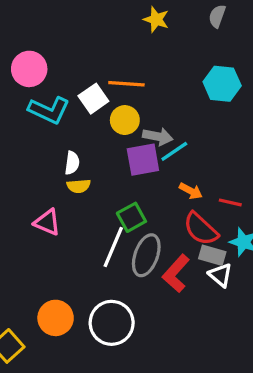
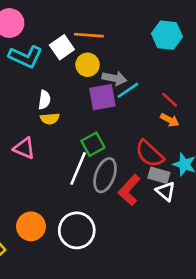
orange arrow: (191, 191) -> (170, 120), moved
red line: (230, 202) -> (170, 100), moved, turned 30

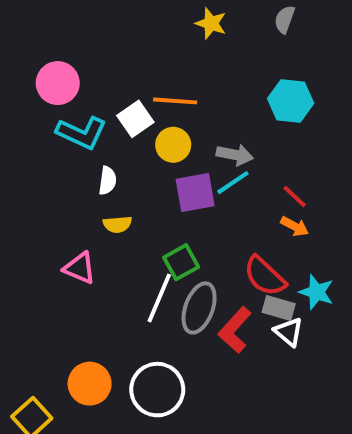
gray arrow: (114, 78) -> (235, 155), moved
white semicircle: (44, 100) -> (107, 181), moved

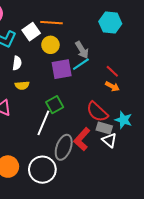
gray arrow: (235, 155) -> (82, 50), turned 48
gray ellipse: (199, 308) -> (64, 147), moved

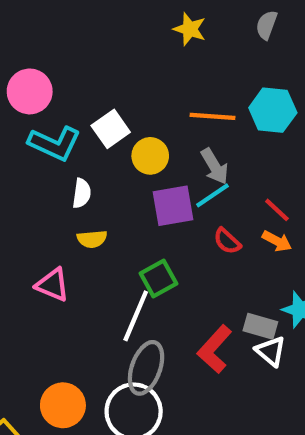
orange line: (51, 23) -> (213, 116), moved
red semicircle: (97, 112) -> (227, 241), moved, size x0.6
gray ellipse: (64, 147) -> (146, 368), moved

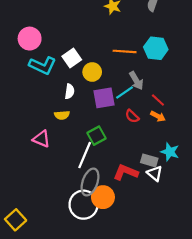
gray arrow: (215, 166) -> (136, 81), moved
white semicircle: (82, 193) -> (70, 91), moved
red L-shape: (215, 349) -> (126, 172), turned 70
orange circle: (63, 405) -> (103, 197), moved

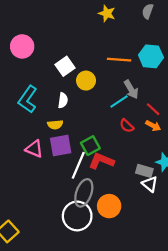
cyan L-shape: (43, 66) -> (28, 99), moved, turned 100
purple square: (104, 98) -> (61, 146), moved
red L-shape: (126, 172) -> (101, 161), moved
orange circle: (103, 197) -> (109, 206), moved

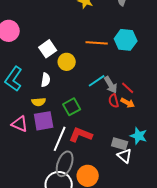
gray arrow: (131, 89) -> (111, 85), moved
red semicircle: (127, 126) -> (114, 101), moved, turned 32
green square: (90, 146) -> (72, 107), moved

